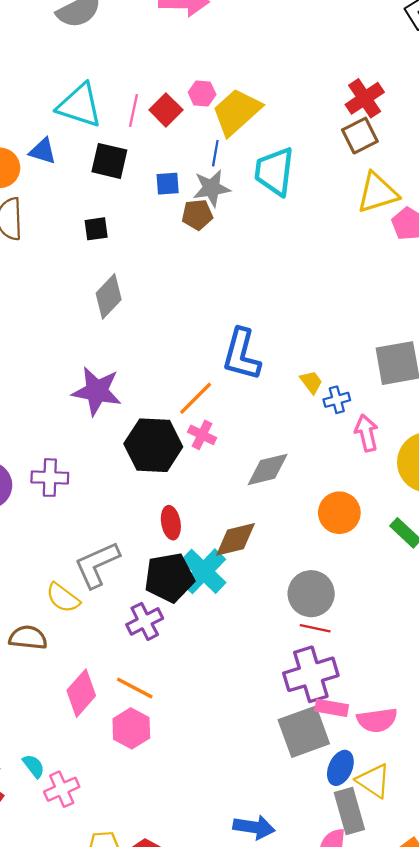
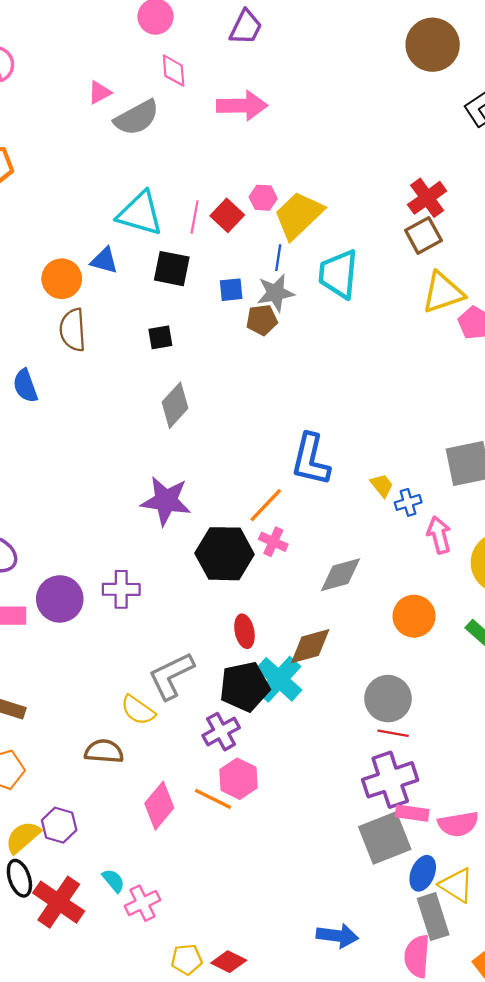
pink hexagon: (131, 728) -> (239, 779), moved

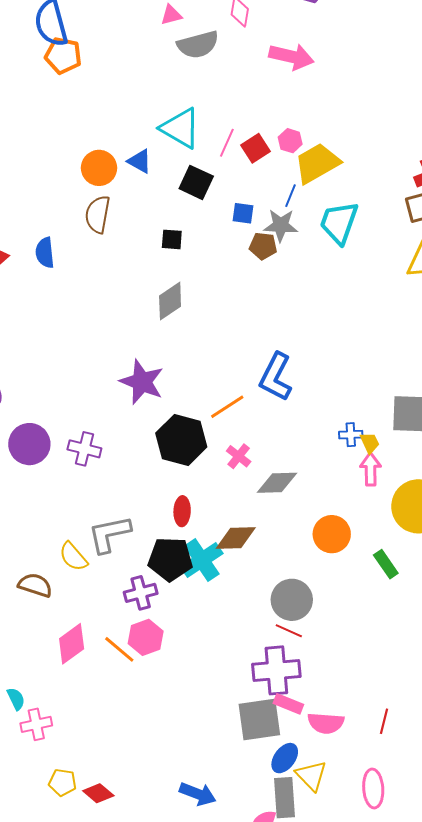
yellow trapezoid: (382, 485) -> (370, 443), moved
pink cross: (273, 542) -> (239, 456), moved

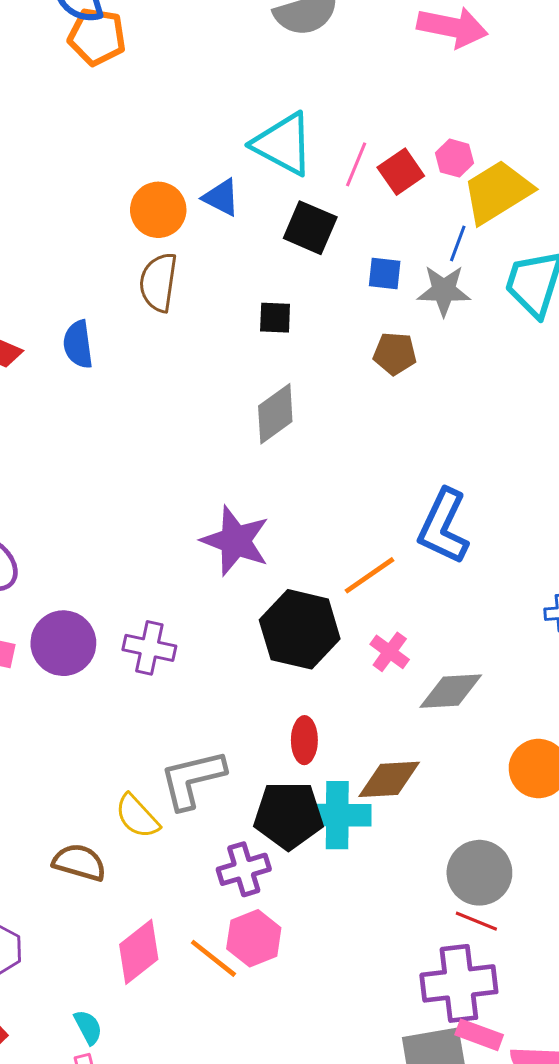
brown pentagon: (263, 246) -> (395, 353), moved
cyan cross: (202, 560) -> (337, 815), turned 36
cyan semicircle: (16, 699) -> (88, 1027), moved

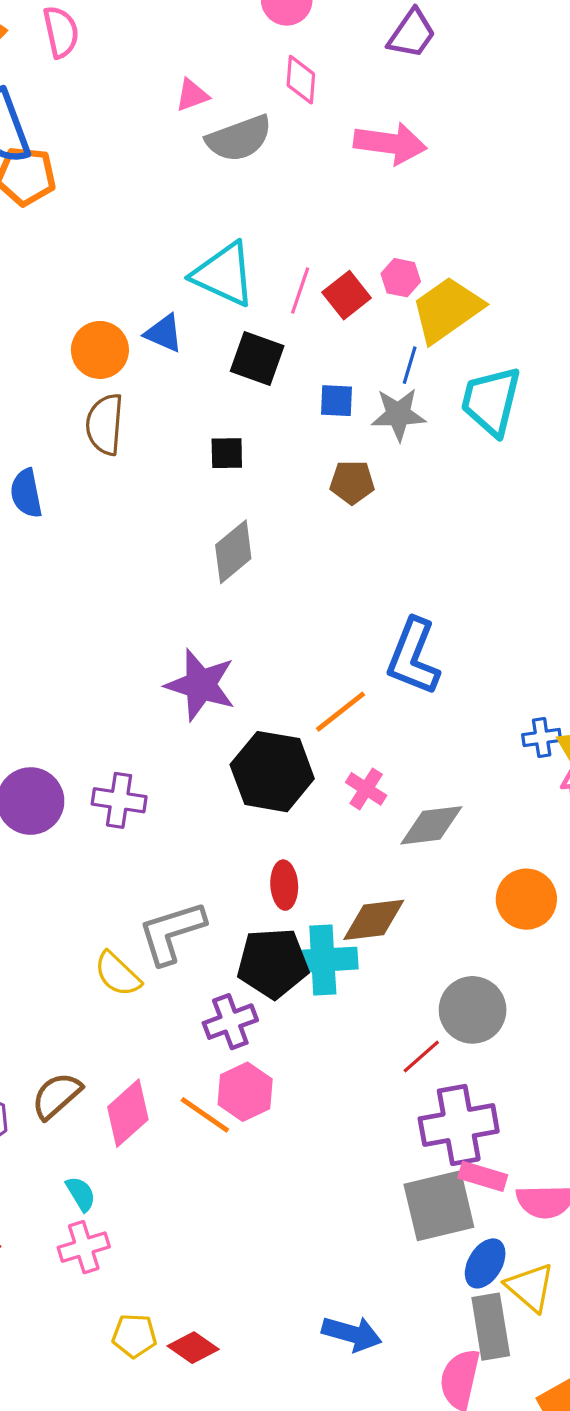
brown semicircle: (79, 862) -> (57, 1096), moved, turned -54
red line: (476, 921) -> (421, 1056), moved, turned -60

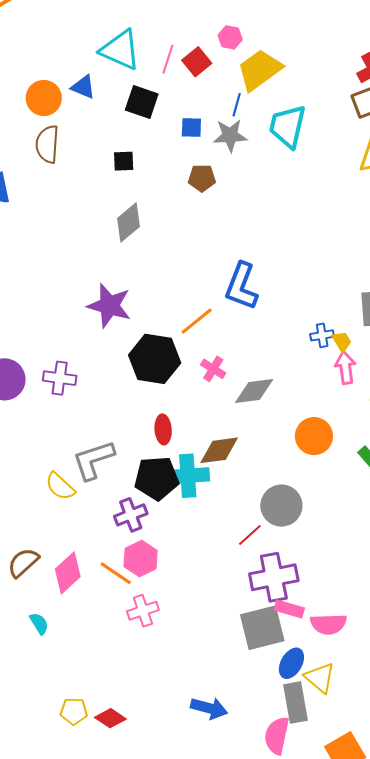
pink hexagon: (401, 278) -> (230, 37), moved
pink cross: (84, 1247) -> (143, 611), moved

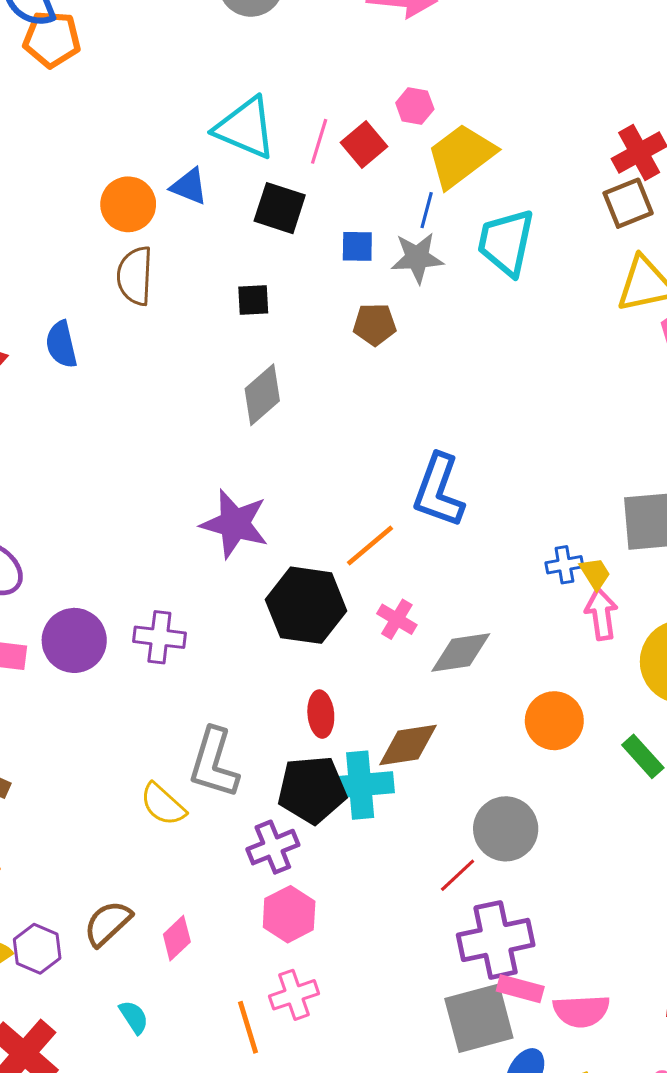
gray L-shape: (93, 460) -> (214, 763), turned -54
pink diamond: (68, 573) -> (177, 938), size x0.7
orange line: (116, 573) -> (248, 1027), moved, turned 40

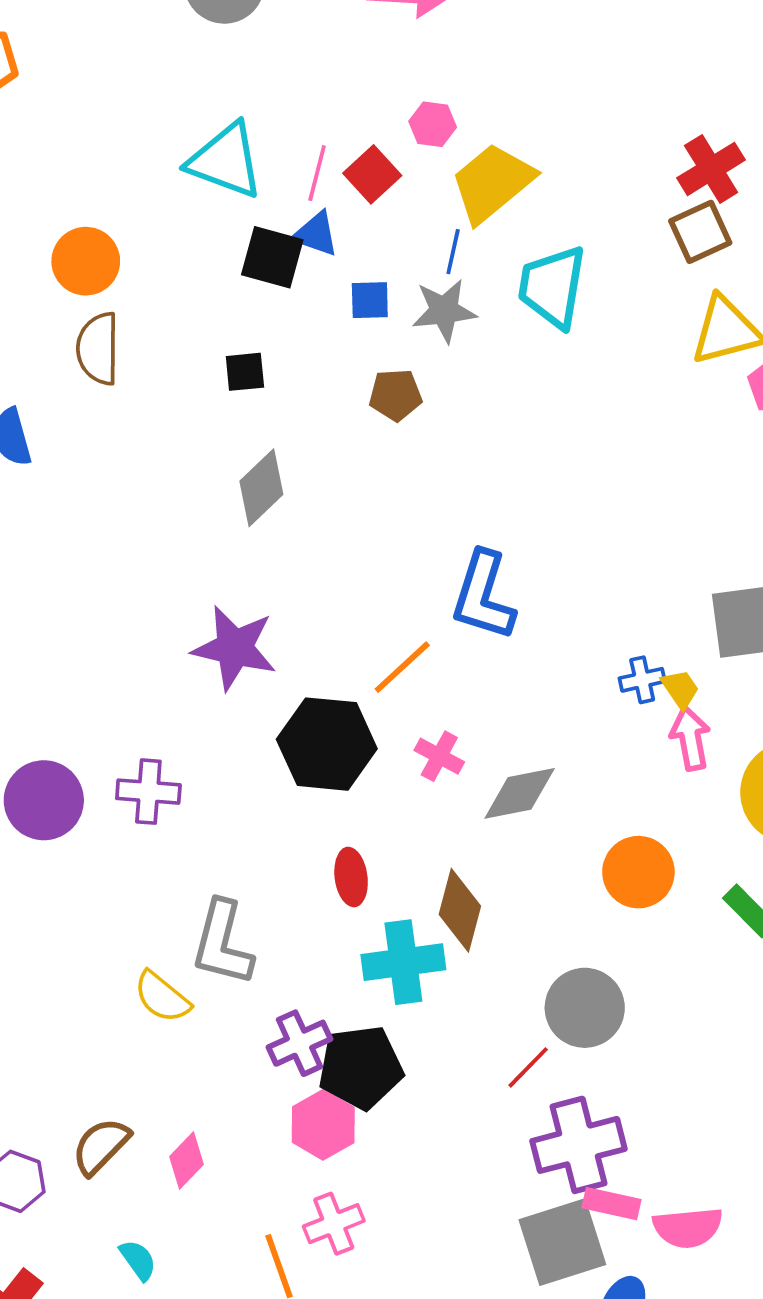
blue triangle: (189, 186) -> (316, 234), moved
brown diamond: (408, 745) -> (460, 910), turned -64
black pentagon: (312, 790) -> (361, 1067), moved

